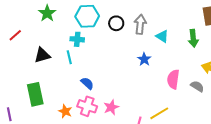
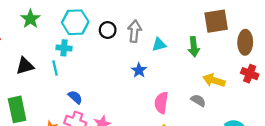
cyan triangle: (162, 36) -> (159, 45), turned -48
pink semicircle: (173, 79) -> (161, 103), moved

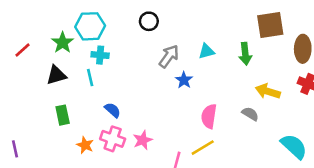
green star: (30, 19) -> (63, 43), moved
cyan hexagon: (75, 22) -> (90, 26), moved
black circle: (108, 30) -> (149, 21), moved
gray arrow: (134, 31) -> (169, 56), moved, turned 30
green rectangle: (17, 109) -> (63, 115), moved, size x0.7

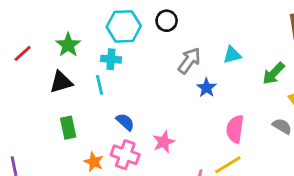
cyan hexagon: (90, 26) -> (124, 26), moved
green arrow: (245, 54) -> (273, 73), moved, turned 50
pink star: (143, 140) -> (164, 142), moved

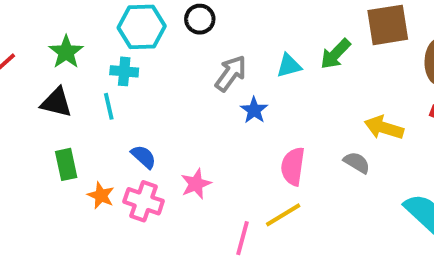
green arrow: (273, 73) -> (335, 54), moved
black triangle: (61, 82) -> (56, 102), turned 30
orange star: (94, 162) -> (101, 195), moved

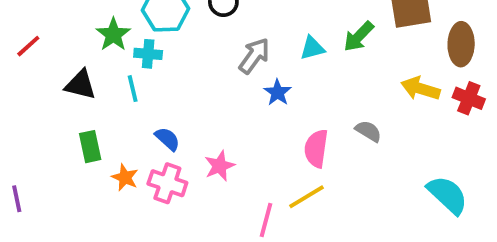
green star: (66, 52) -> (113, 35), moved
yellow arrow: (384, 128) -> (420, 89), moved
gray semicircle: (357, 163) -> (368, 131), moved

